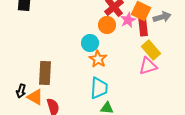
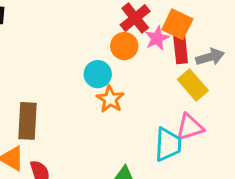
gray arrow: (162, 17) -> (210, 57), moved
pink triangle: (148, 66) -> (190, 127), moved
cyan trapezoid: (99, 88) -> (168, 144), moved

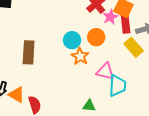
orange circle: (124, 46) -> (96, 37), moved
brown rectangle: (28, 121) -> (29, 52), moved
pink triangle: (190, 127) -> (105, 71), moved, turned 30

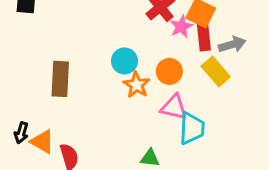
orange circle: (96, 37) -> (169, 71), moved

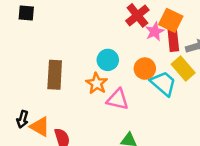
orange star: (136, 85) -> (97, 83), moved
pink triangle: (174, 107) -> (118, 99), moved
cyan trapezoid: (192, 128) -> (163, 83), moved, turned -52

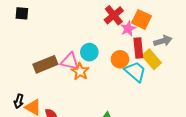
red rectangle: (173, 39) -> (138, 48), moved
brown rectangle: (55, 75) -> (45, 64), turned 65
pink triangle: (118, 99) -> (70, 61), moved

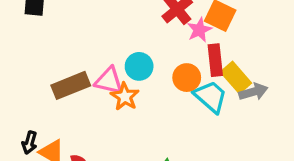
gray arrow: (163, 41) -> (253, 92), moved

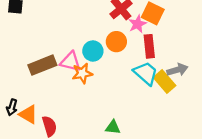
orange circle: (187, 78) -> (116, 42), moved
yellow rectangle: (236, 78) -> (164, 82), moved
orange star: (125, 97) -> (82, 73), turned 30

